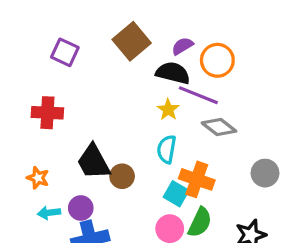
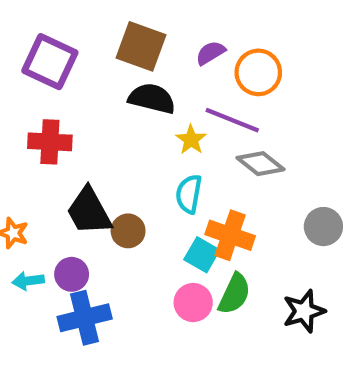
brown square: (132, 41) -> (141, 46), turned -30
purple square: (65, 52) -> (50, 62), size x1.4
black semicircle: (173, 73) -> (152, 98), moved
red cross: (47, 113) -> (50, 142), moved

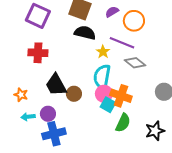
cyan semicircle: (189, 194) -> (102, 77), size x1.4
pink circle: (193, 303) -> (104, 94), moved

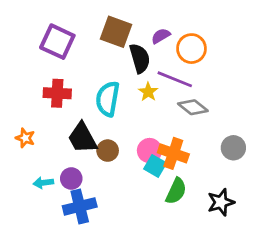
black semicircle: (85, 33) -> (140, 58), moved, turned 60
cyan semicircle: (102, 77) -> (108, 99), moved
orange star: (21, 95) -> (25, 138), moved

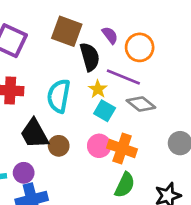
purple semicircle: (161, 36) -> (110, 35), turned 84
cyan square: (155, 166) -> (105, 111), moved

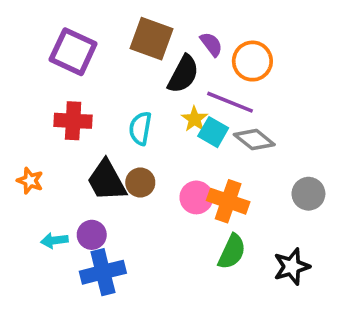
black semicircle: (90, 57) -> (183, 74), turned 44
cyan semicircle: (59, 96) -> (140, 128), size x0.7
cyan square: (105, 111) -> (213, 132), moved
brown circle: (59, 146) -> (140, 183), moved

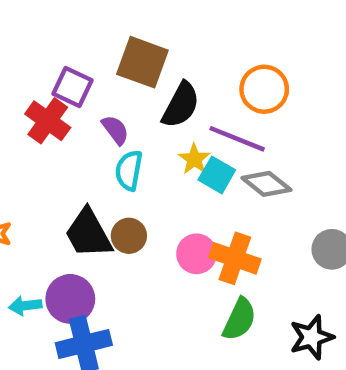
purple semicircle: (211, 44) -> (115, 130), moved
purple square: (73, 52) -> (73, 87), moved, size x0.7
red cross: (73, 121) -> (48, 121), moved, turned 33
purple circle: (92, 235) -> (70, 299), size x1.4

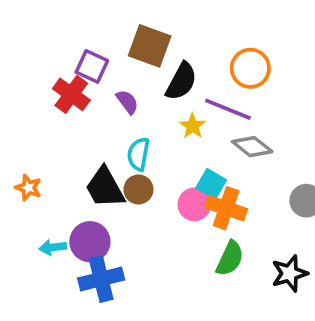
cyan semicircle: (129, 170) -> (138, 154), moved
cyan square: (217, 175) -> (211, 184), moved

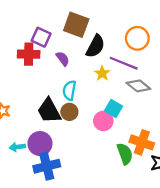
red cross: (71, 94) -> (29, 54), turned -35
orange cross: (226, 208) -> (142, 142), moved
green semicircle: (230, 258) -> (125, 154), turned -45

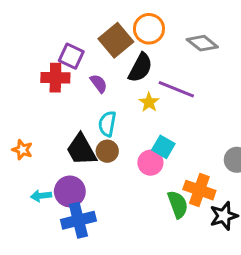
brown square: (76, 25) -> (116, 40), turned 30
orange circle: (137, 38) -> (149, 29), moved
gray diamond: (138, 86) -> (202, 43), moved

